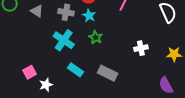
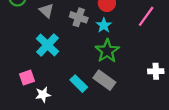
green star: (96, 37) -> (107, 51), size x1.5
cyan cross: (64, 40) -> (47, 45), moved
gray rectangle: (108, 73) -> (104, 80), moved

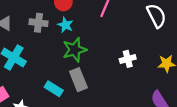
green star: (107, 51) -> (75, 50), turned 30
gray rectangle: (104, 80) -> (78, 80), turned 45

